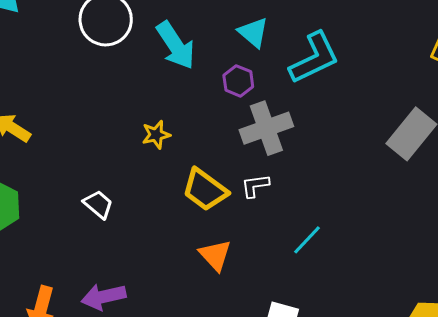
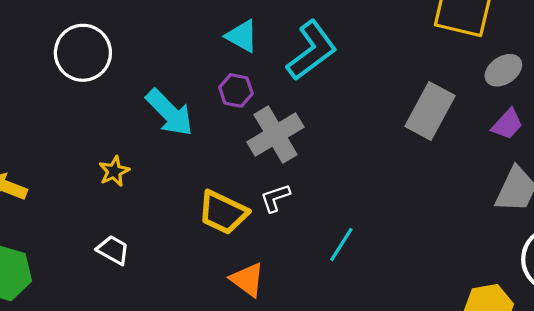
cyan arrow: (176, 45) -> (170, 113), moved
yellow star: (156, 135) -> (114, 171), moved

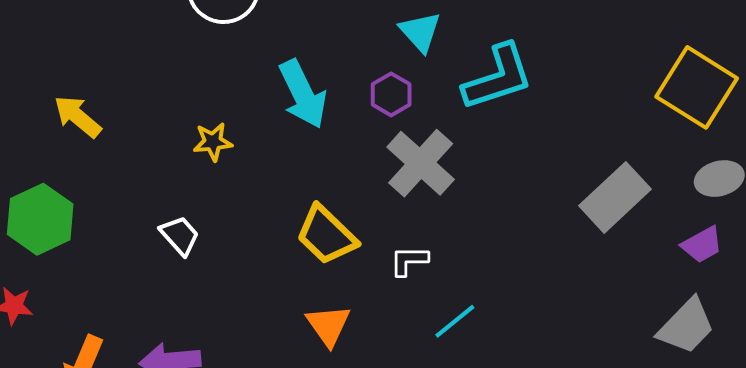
gray cross: (275, 135) -> (421, 163), turned -36
white L-shape: (275, 198) -> (409, 261), moved

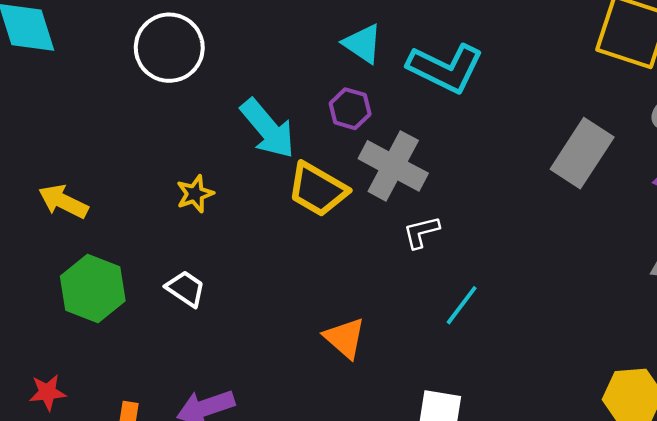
cyan L-shape: (498, 77) -> (445, 68), turned 58
green hexagon: (40, 219) -> (93, 288), moved
yellow trapezoid: (326, 235) -> (318, 189), moved
white L-shape: (409, 261) -> (421, 232), moved

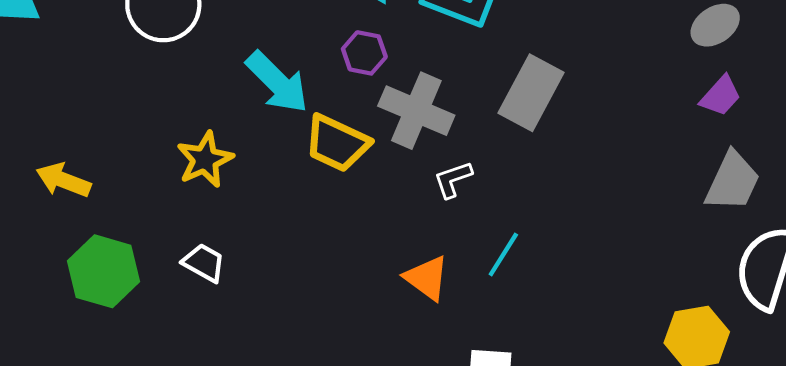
gray rectangle: (582, 153) -> (531, 93), moved
yellow star: (195, 194) -> (205, 160), size x1.4
orange triangle: (345, 338) -> (427, 278), moved

